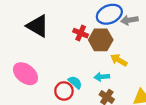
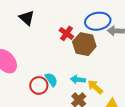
black triangle: (38, 26) -> (27, 18), size x0.7
yellow arrow: (119, 60) -> (95, 87), moved

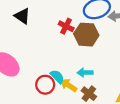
yellow arrow: (95, 87) -> (69, 85), moved

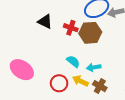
black triangle: (22, 16) -> (45, 22), moved
cyan semicircle: (57, 77) -> (73, 61), moved

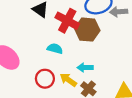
red cross: (71, 28) -> (67, 21), size x1.5
cyan semicircle: (73, 61) -> (55, 49), moved, turned -32

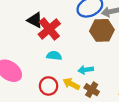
red cross: (67, 21) -> (49, 29), moved, turned 30
brown hexagon: (87, 30) -> (102, 30), moved

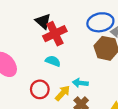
yellow arrow: (71, 84) -> (63, 93), turned 91

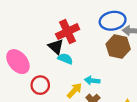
black triangle: (43, 21) -> (56, 47), moved
red circle: (40, 89) -> (40, 85), moved

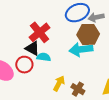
cyan arrow: (92, 81) -> (81, 49), moved, size x1.6
red circle: (40, 85) -> (24, 65), moved

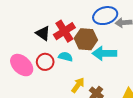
brown hexagon: (88, 34) -> (86, 39), moved
black triangle: (32, 48) -> (43, 33), moved

